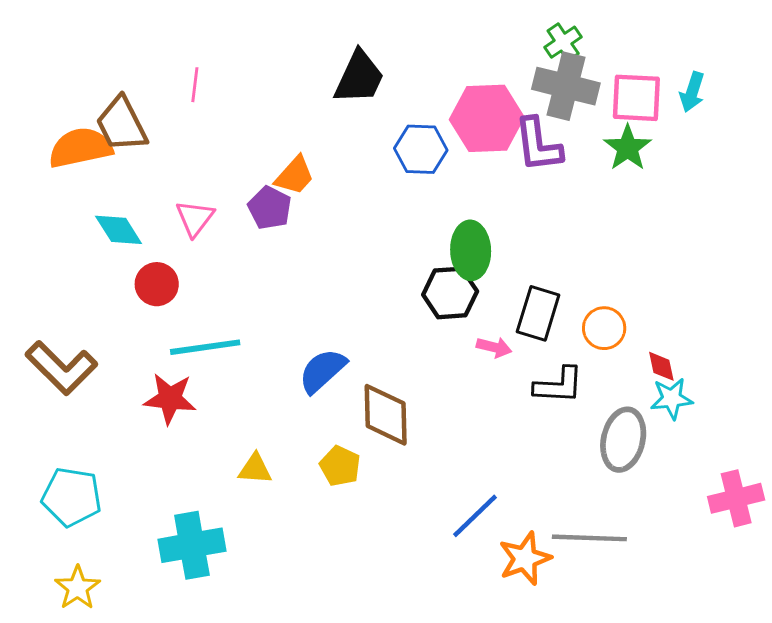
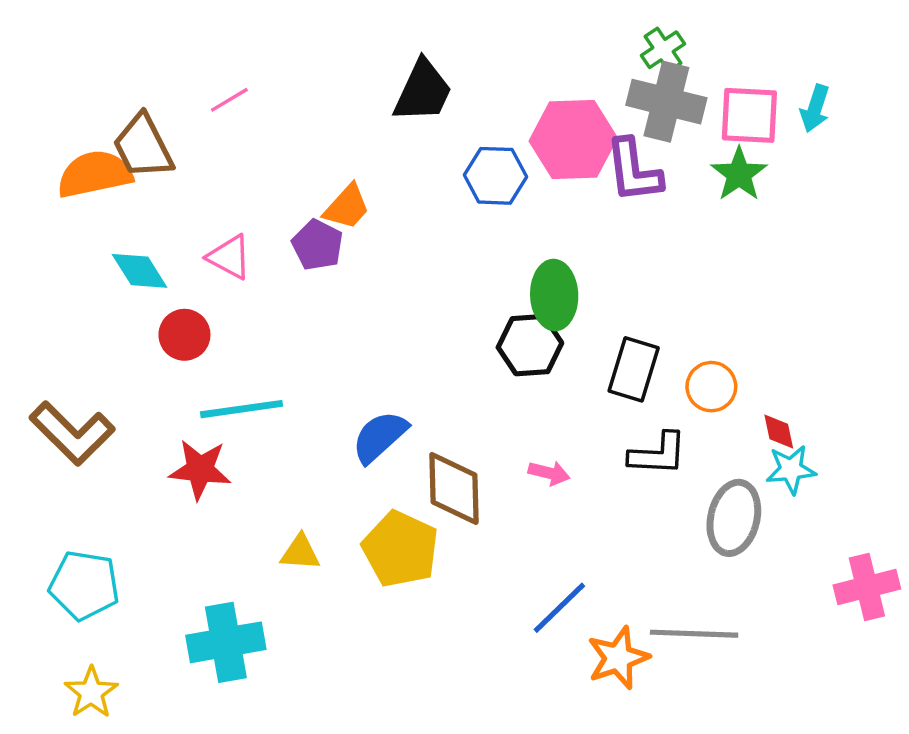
pink line: (195, 85) -> (229, 100), turned 52
pink triangle: (195, 218) -> (229, 257), turned -39
pink arrow: (494, 347) -> (549, 473), moved
yellow pentagon: (340, 466) -> (400, 549), size x1.6

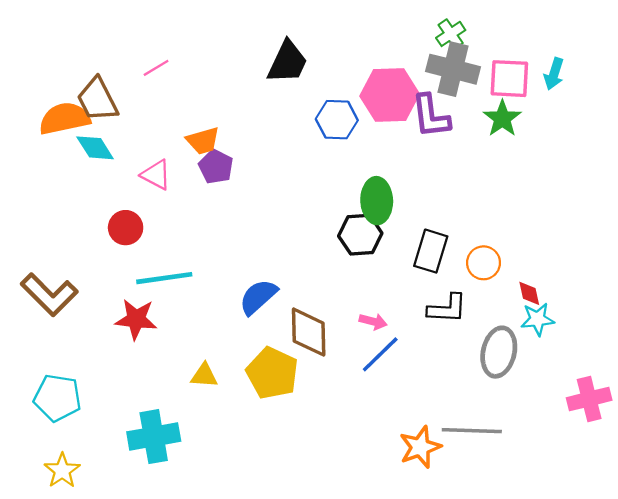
orange trapezoid: (347, 207) -> (203, 141), moved, turned 32
cyan diamond: (140, 271) -> (95, 148), moved
blue line: (559, 608) -> (380, 354), moved

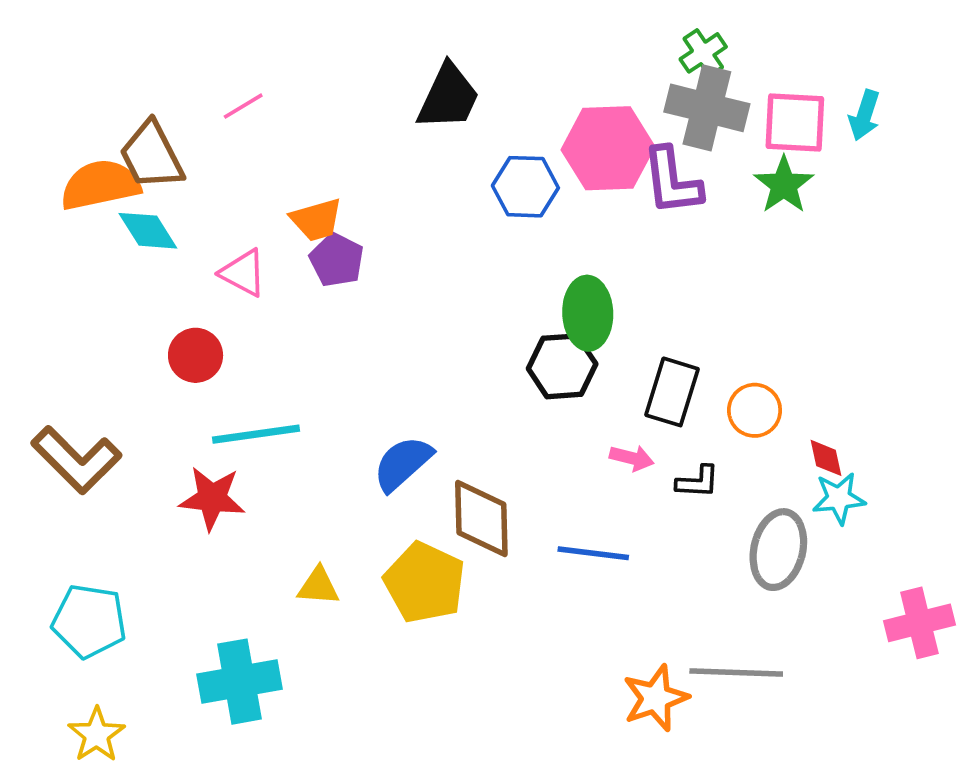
black L-shape: (447, 309) -> (698, 482), size x0.7
pink arrow: (373, 322) -> (632, 458), moved
blue line: (380, 354) -> (593, 553), turned 51

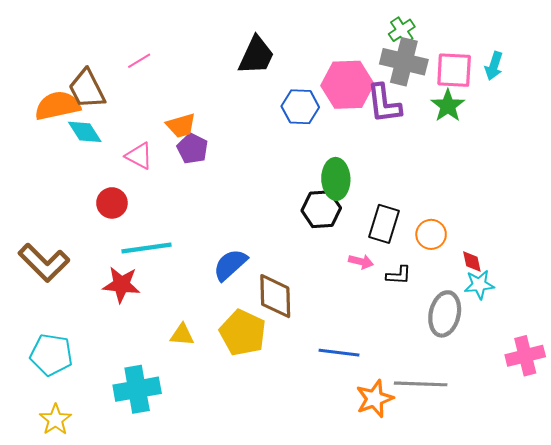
blue line: (593, 553) -> (339, 353), moved

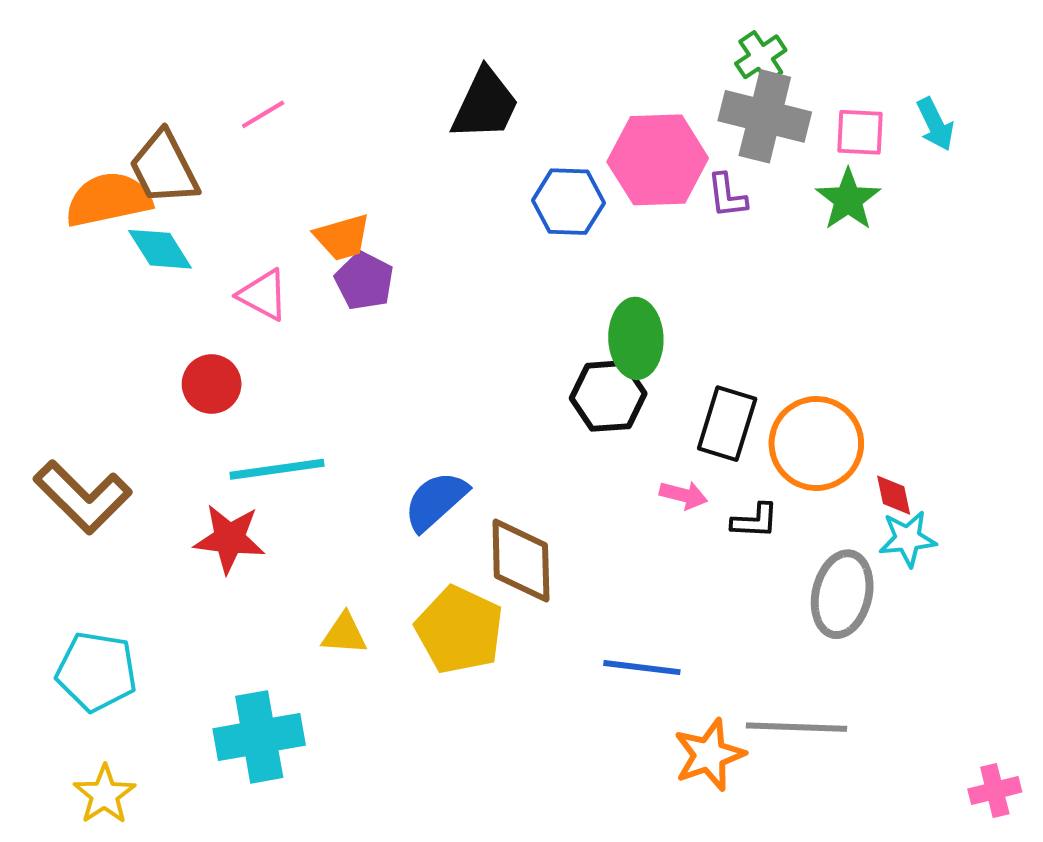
cyan arrow: (494, 66) -> (935, 124), turned -44
pink square: (454, 70) -> (860, 132), size x0.7
purple L-shape: (384, 104) -> (727, 196), size x0.6
orange circle: (431, 234) -> (816, 444), size x1.6
pink cross: (525, 356) -> (995, 791), moved, size x0.7

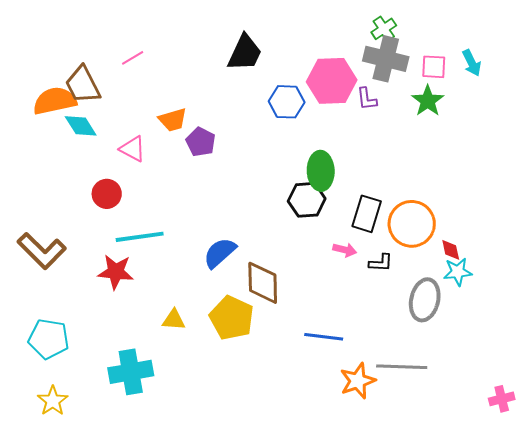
purple pentagon: (364, 281) -> (201, 142), moved

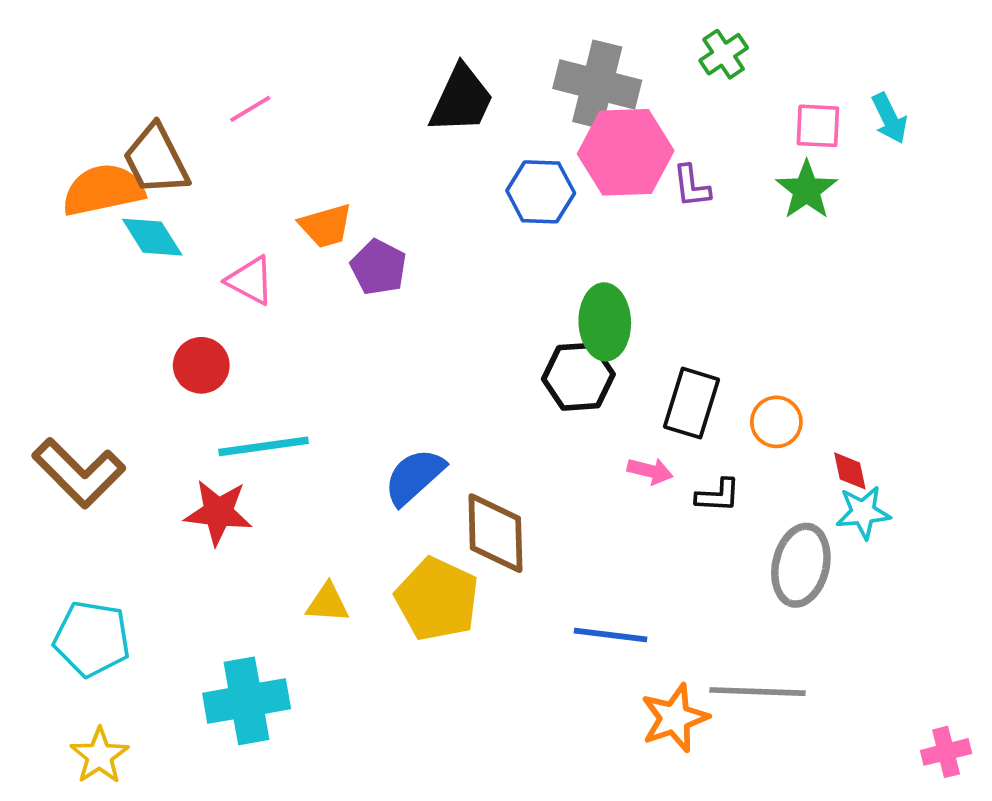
gray cross: (386, 59) -> (597, 84), moved
orange circle: (412, 224) -> (776, 422), size x0.6

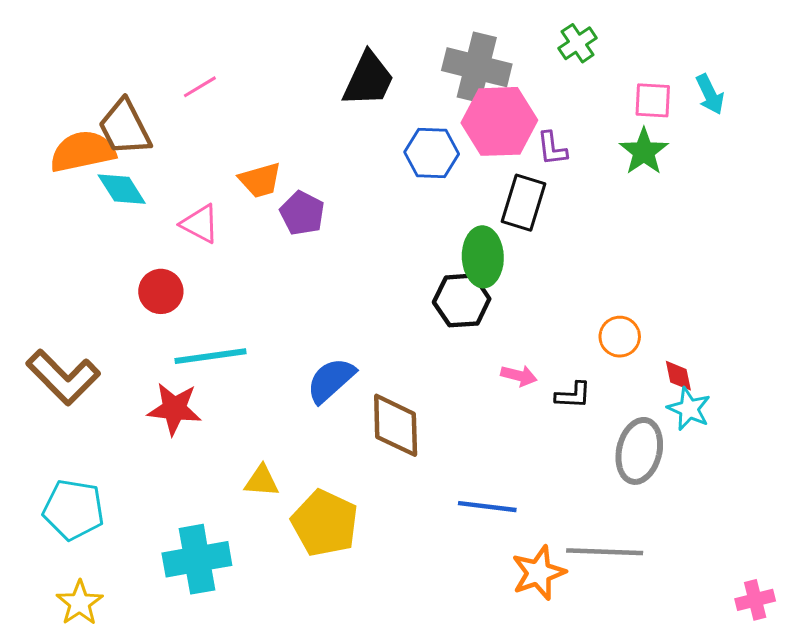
black rectangle: (692, 403) -> (523, 203), moved
cyan star: (863, 512) -> (689, 409), turned 30
yellow pentagon: (437, 599) -> (325, 523), moved

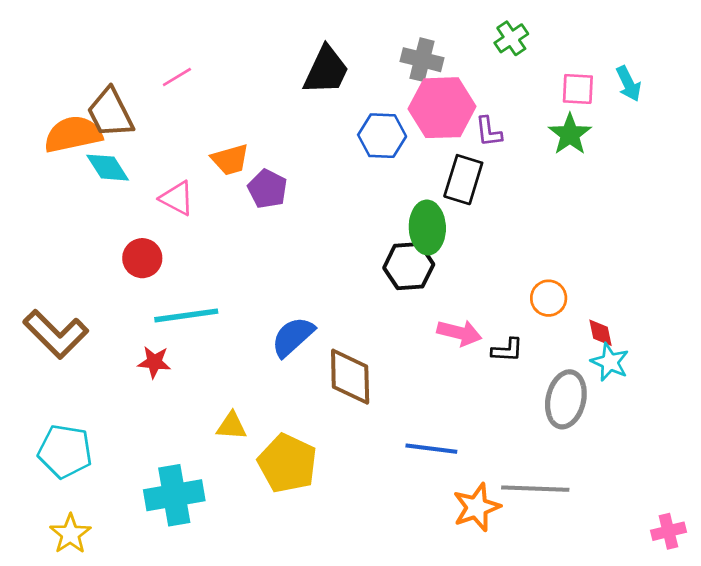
gray cross: (477, 67) -> (422, 60), size x0.7
pink arrow: (519, 376) -> (459, 333), size x1.4
red star: (174, 409) -> (154, 362), size x0.7

